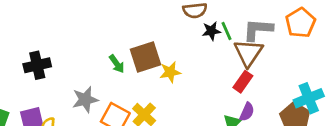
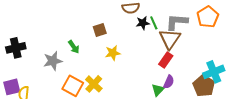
brown square: (146, 57) -> (100, 30), moved, size x0.6
gray star: (85, 100) -> (53, 61), moved

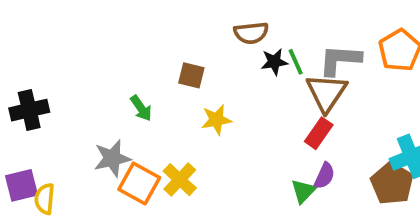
brown square: (100, 30) -> (191, 75), turned 32
gray star: (53, 61) -> (112, 158), moved

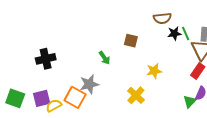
yellow star: (216, 120) -> (154, 71), moved
yellow cross: (180, 180) -> (136, 95), moved
orange square: (139, 183) -> (75, 97), moved
yellow semicircle: (45, 199) -> (54, 105), turned 56

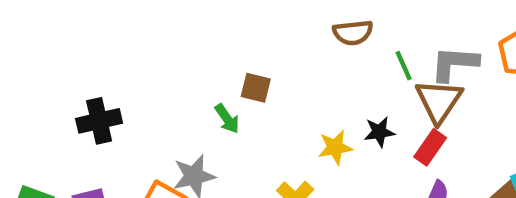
black star: (174, 33) -> (379, 132), moved
brown square: (131, 41) -> (256, 88), moved

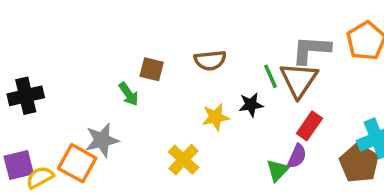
brown semicircle: (353, 33) -> (210, 60), moved
green line: (404, 66) -> (270, 76), moved
red rectangle: (430, 147) -> (309, 126), moved

